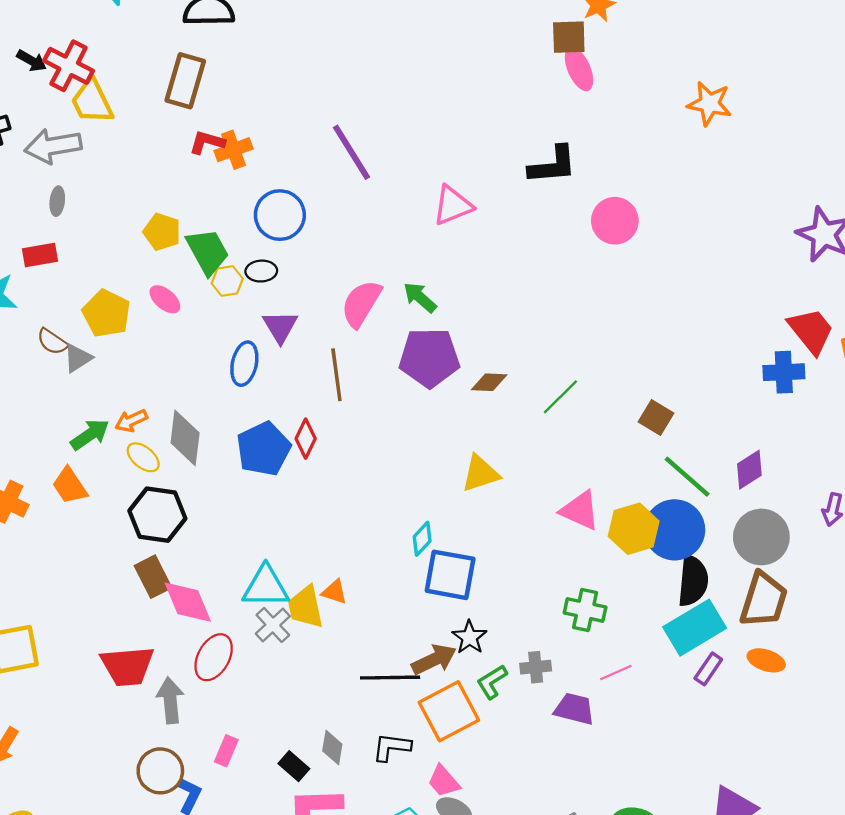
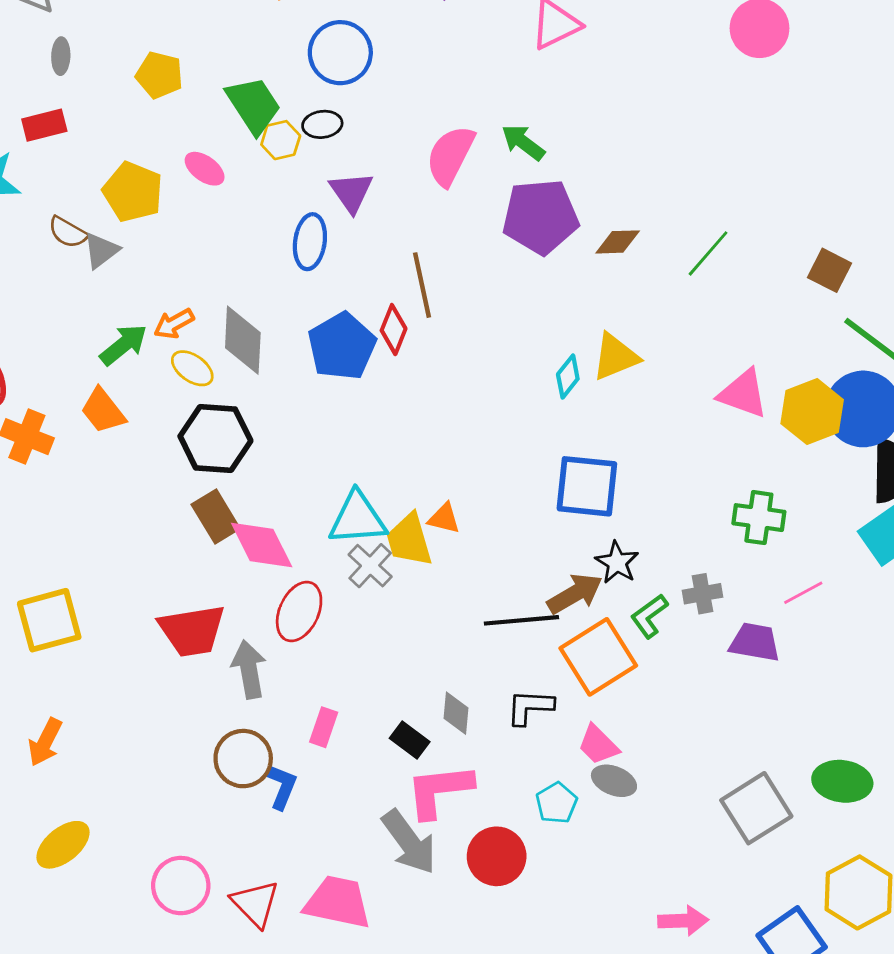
yellow pentagon: (162, 232) -> (159, 75), moved
brown line: (336, 375) -> (422, 285), moved
cyan diamond: (422, 539) -> (568, 376), moved

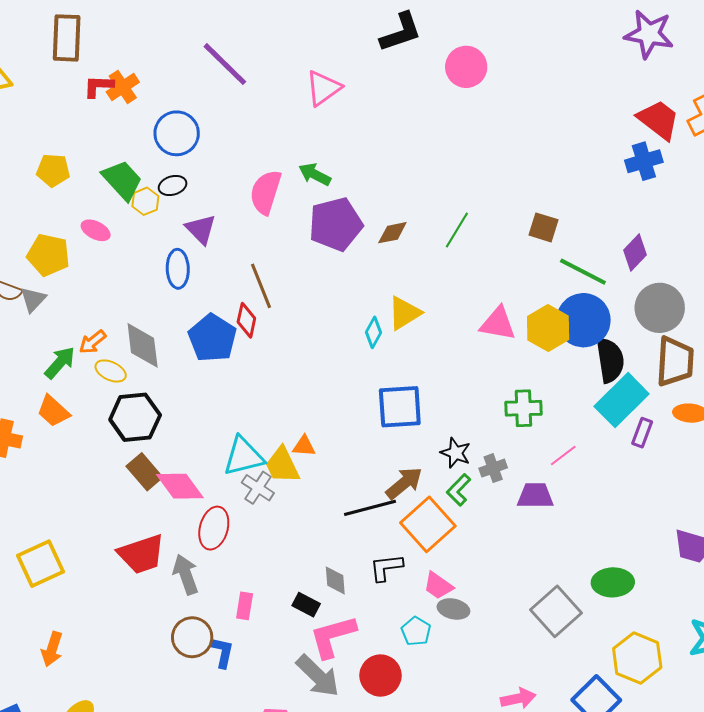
black star: (617, 562) -> (456, 453), moved

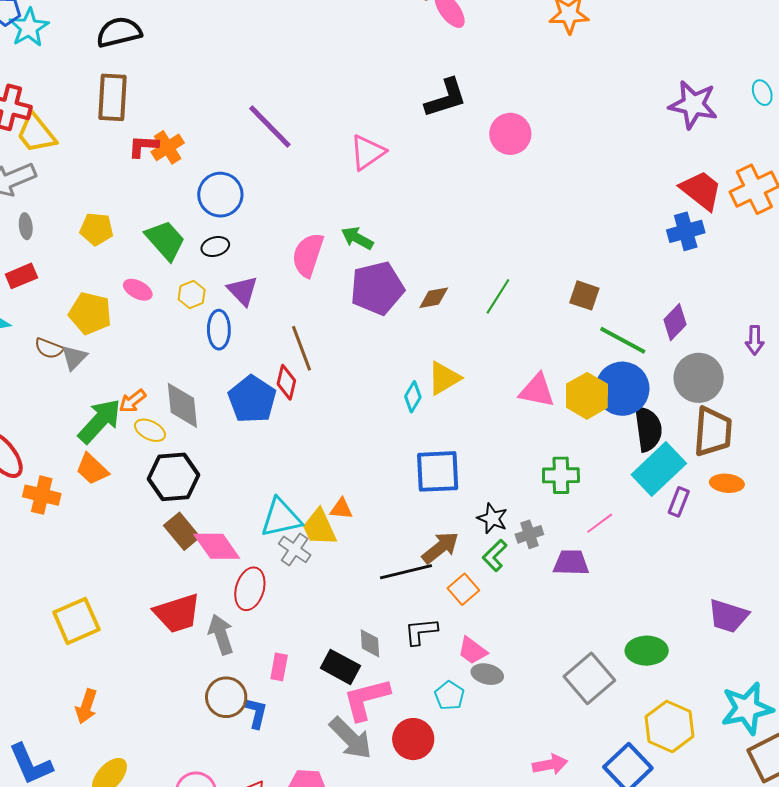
yellow hexagon: (145, 201) -> (192, 295), moved
green arrow: (60, 363) -> (100, 421), size x1.4
orange square: (428, 524) -> (463, 589), size x0.6
black rectangle: (306, 605) -> (340, 667), size x1.4

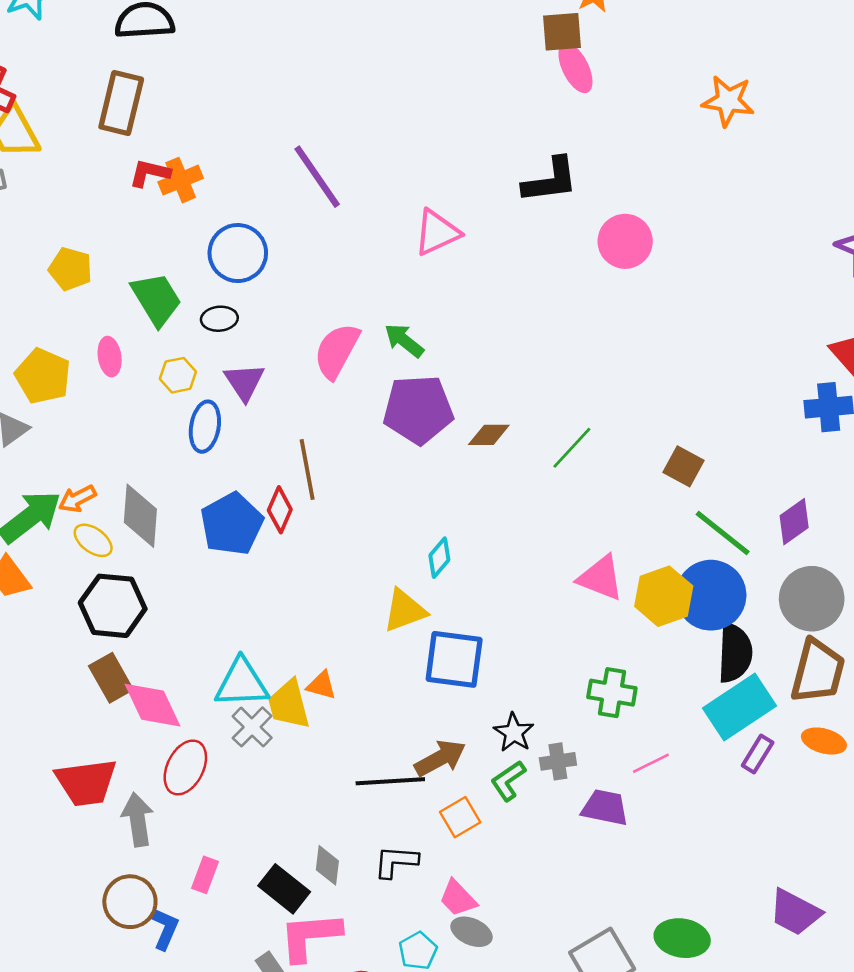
pink ellipse: (138, 290) -> (110, 357), turned 44
yellow triangle: (444, 378) -> (405, 611), moved

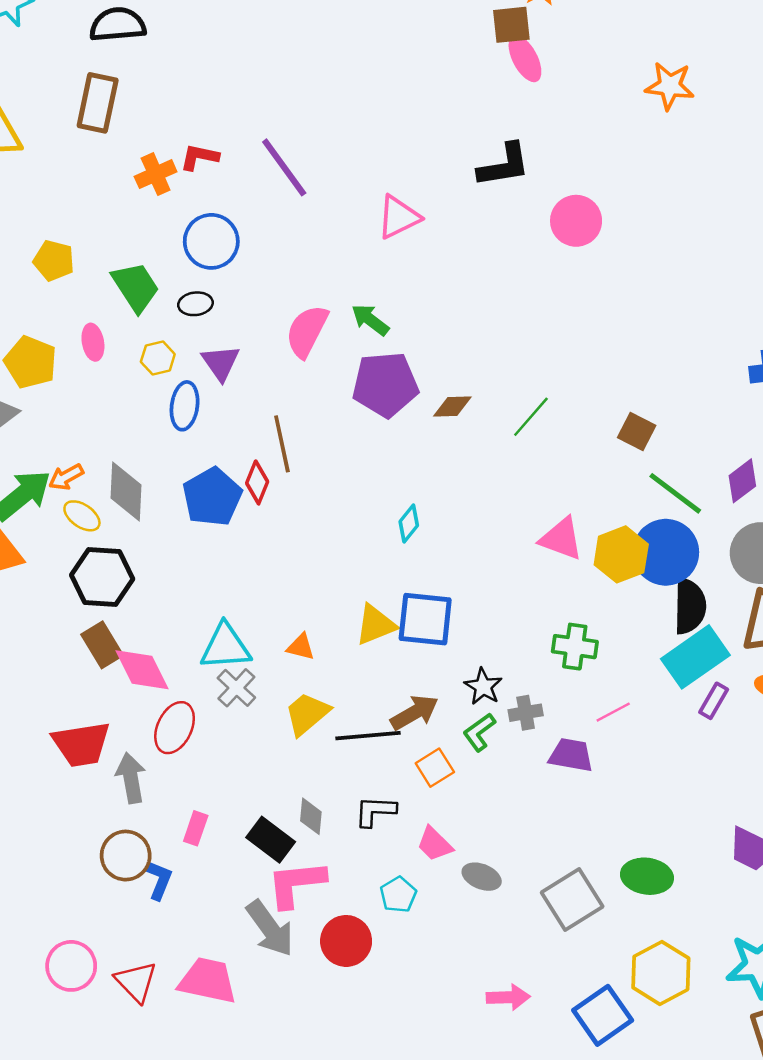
red L-shape: (150, 173) -> (199, 157), moved
yellow triangle: (405, 611) -> (376, 625), moved
yellow trapezoid: (289, 704) -> (307, 714), moved, turned 66
gray ellipse: (472, 932) -> (482, 877), moved

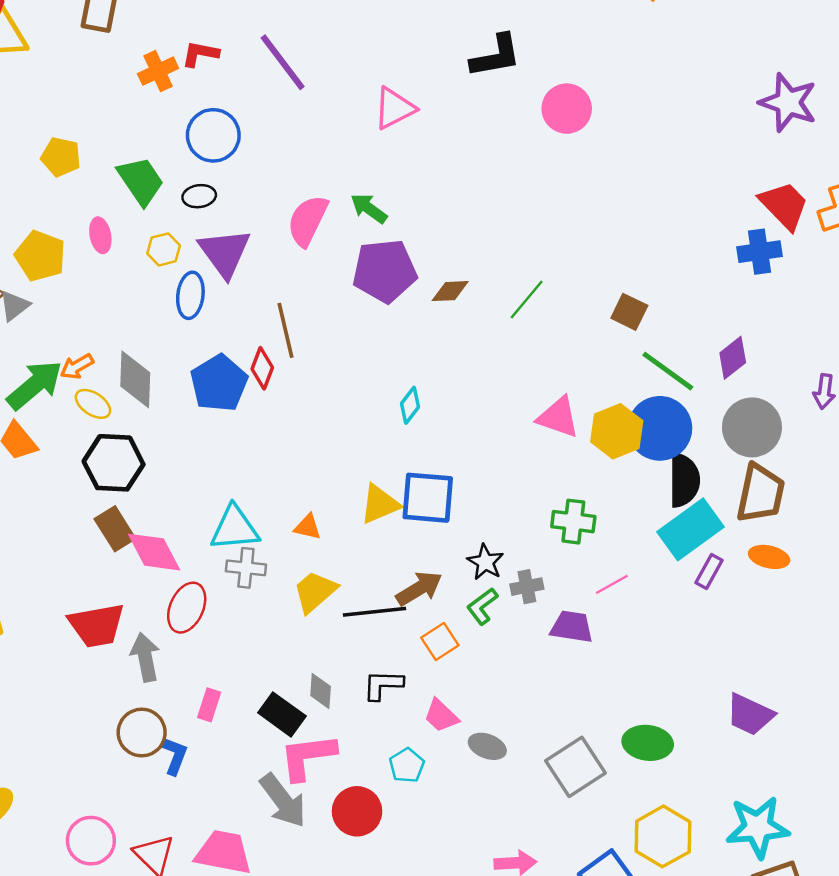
purple triangle: (221, 363) -> (225, 253), size x1.4
gray cross: (236, 688) -> (246, 568), turned -36

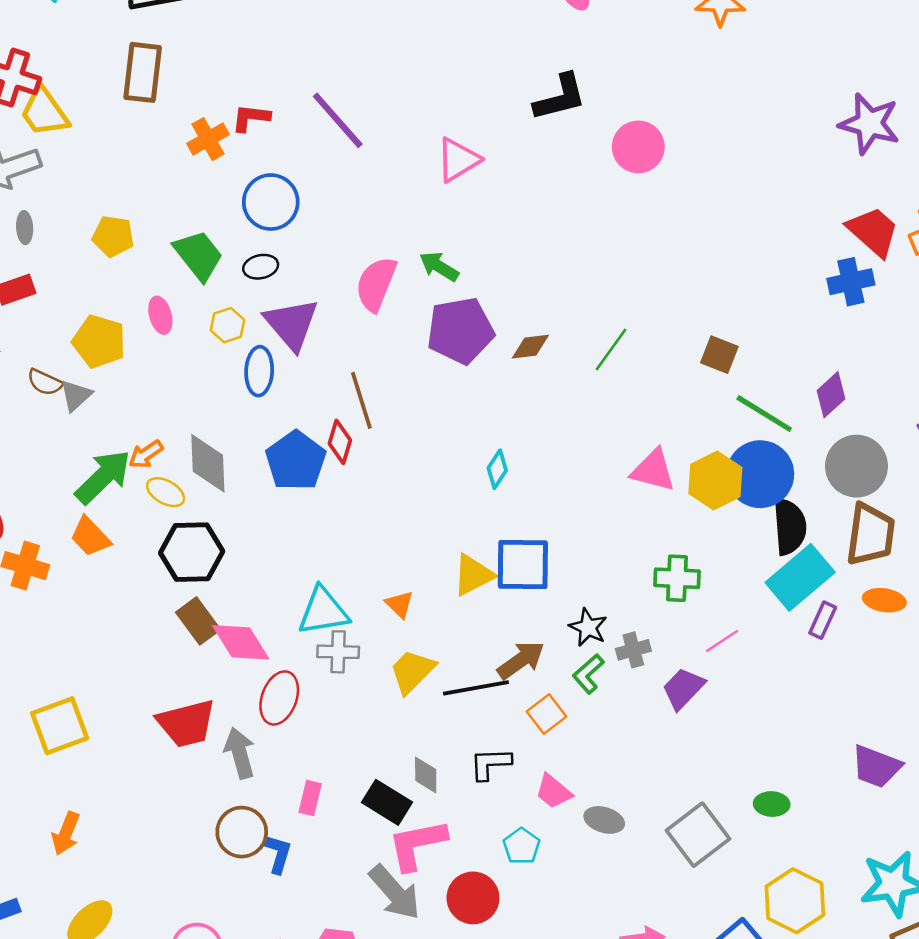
orange triangle: (308, 527) -> (399, 604), turned 36
purple trapezoid: (572, 627) -> (683, 688), turned -51
green ellipse: (648, 743) -> (772, 804), size x0.7

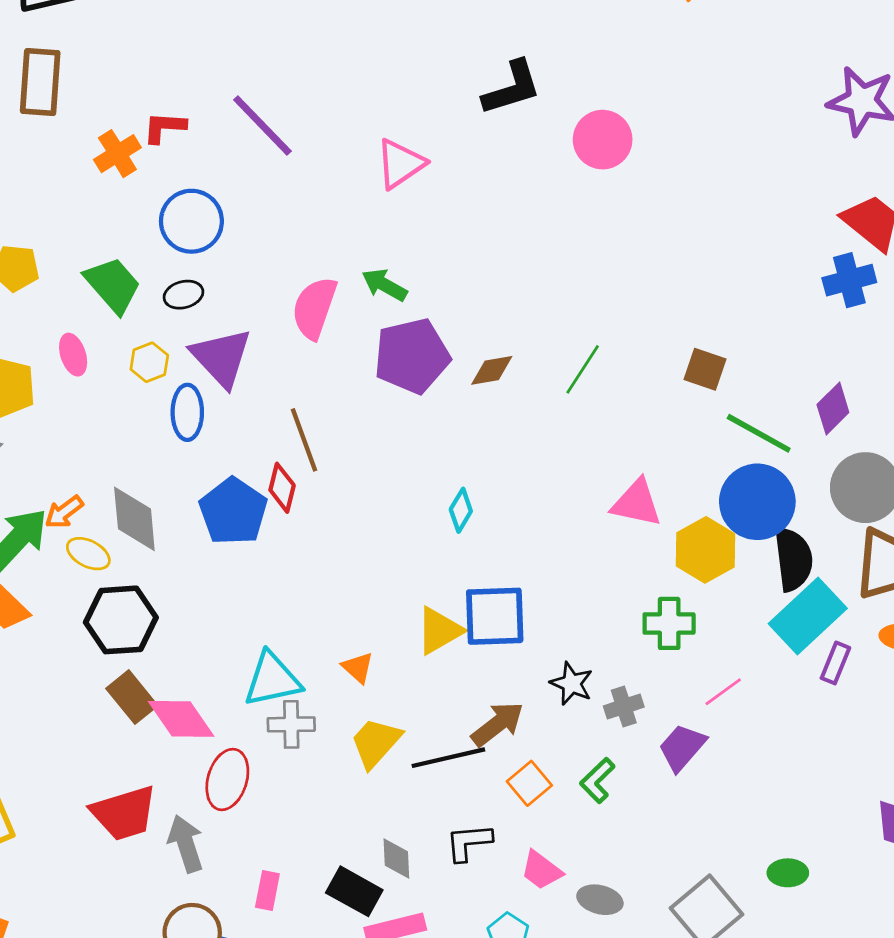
yellow hexagon: (715, 481) -> (705, 550), moved
green L-shape: (588, 674) -> (597, 780), moved

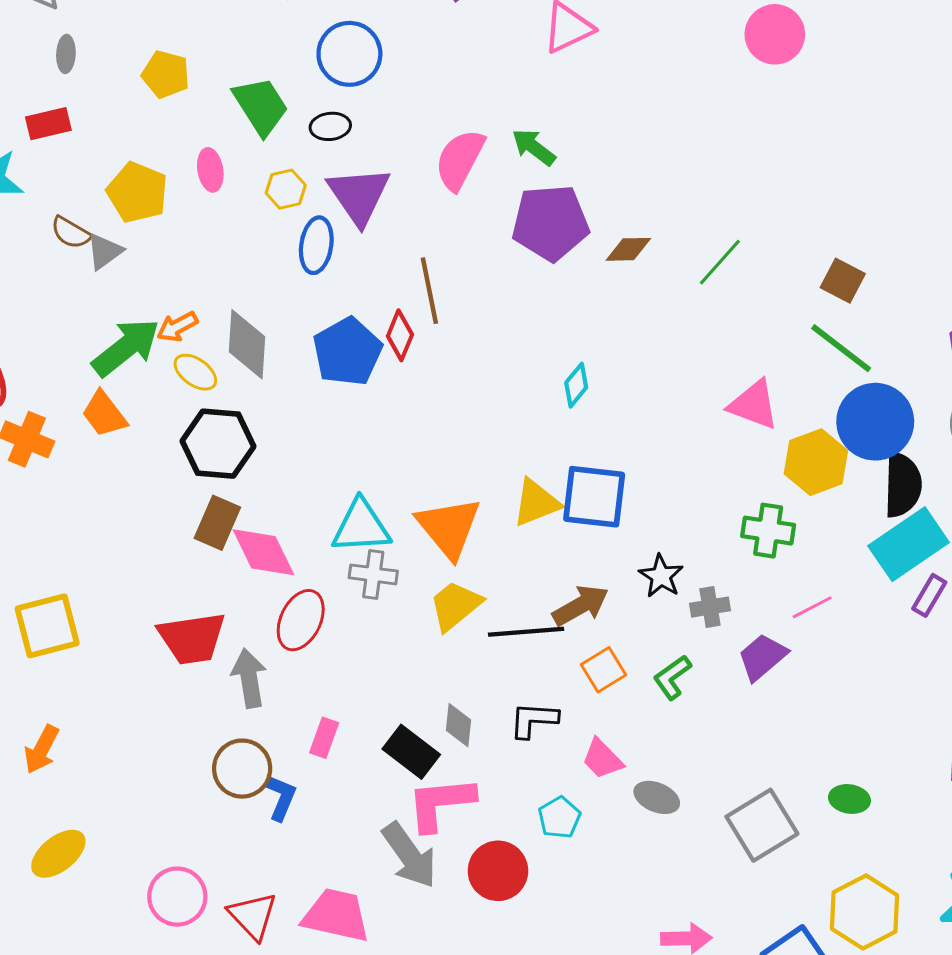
green line: (759, 433) -> (841, 348), moved
orange triangle: (358, 668) -> (449, 528), size x2.0
brown rectangle: (132, 697) -> (217, 523), turned 54

